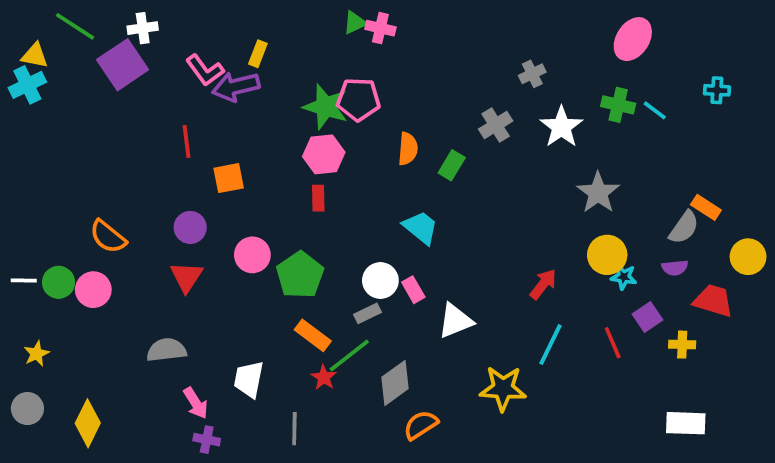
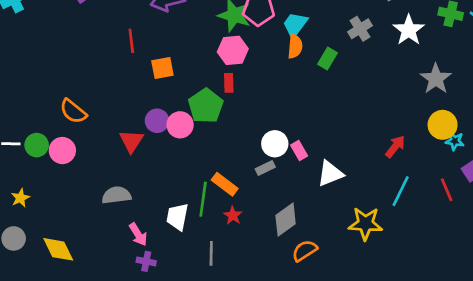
purple circle: (190, 227) -> (157, 121), moved
cyan trapezoid: (421, 227) -> (295, 25), moved, turned -92
green pentagon: (300, 275) -> (206, 106), moved
green line: (349, 355) -> (203, 199), moved, turned -44
yellow diamond: (88, 423) -> (58, 249), turned -52

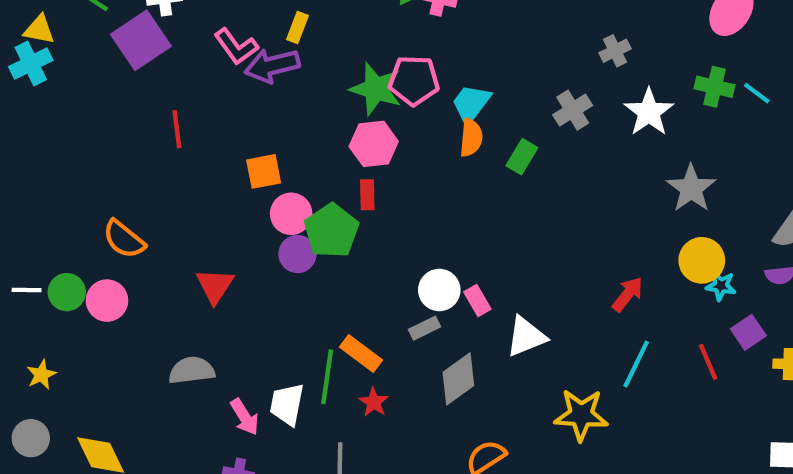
red line: (131, 41) -> (177, 129), moved
purple circle: (157, 121) -> (297, 254), moved
pink circle: (180, 125) -> (291, 214), moved
gray diamond: (286, 220) -> (458, 379), moved
pink arrow: (138, 234) -> (245, 417), moved

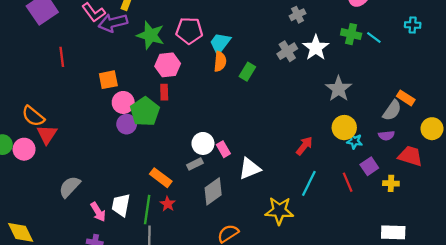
green star: (376, 89) -> (151, 35), moved
gray cross: (573, 110) -> (287, 51), moved
red triangle: (215, 286) -> (47, 134), moved
gray semicircle: (192, 370) -> (70, 187), turned -40
green line: (327, 377) -> (147, 210), moved

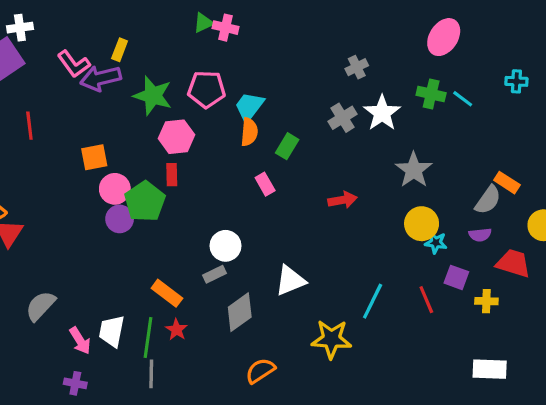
red arrow: (304, 146) -> (343, 200), moved, turned 42
pink rectangle: (223, 149) -> (265, 184), moved
purple square: (369, 166) -> (456, 277), turned -36

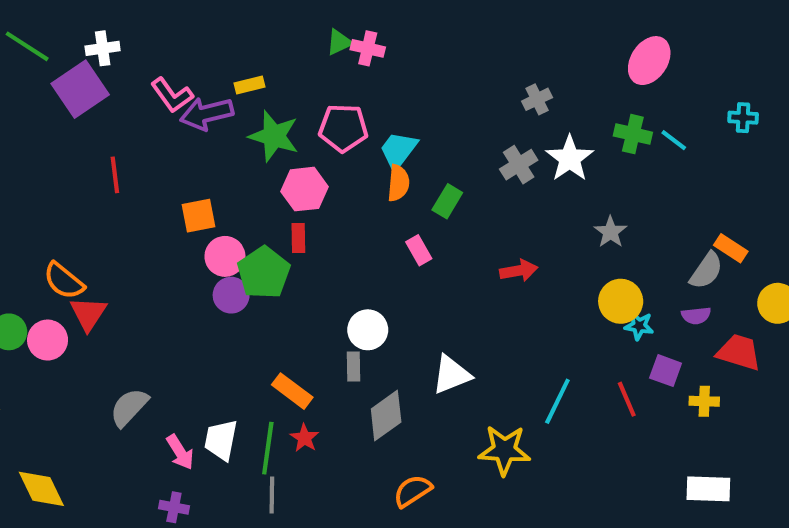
yellow rectangle: (120, 50) -> (249, 85), moved, turned 55
gray star: (414, 170) -> (610, 232), size x0.7
gray rectangle: (214, 274) -> (353, 367), turned -65

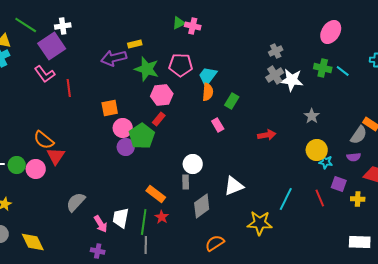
pink L-shape: (172, 95) -> (45, 74), moved
white star: (570, 158) -> (292, 80), turned -30
gray cross: (519, 165) -> (275, 75), moved
red rectangle: (298, 238) -> (159, 119), turned 40

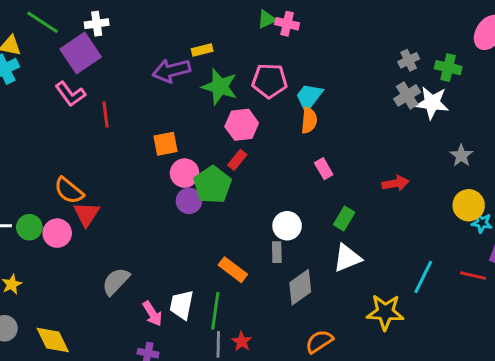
green cross: (323, 68) -> (448, 68), moved
green rectangle: (232, 101) -> (344, 218), moved
red line: (320, 198) -> (473, 276), turned -54
red star: (162, 217) -> (242, 341), moved

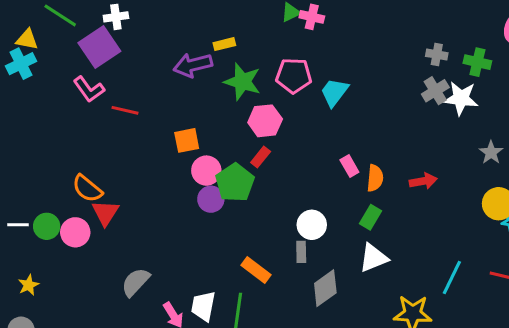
gray cross: (409, 60) -> (437, 55), turned 36
red line: (105, 114) -> (125, 110), turned -70
orange semicircle: (309, 120) -> (375, 178), moved

